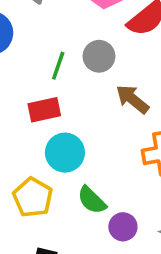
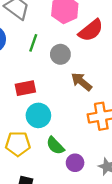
green line: (58, 66) -> (33, 43), moved
yellow pentagon: (33, 197) -> (18, 144), turned -30

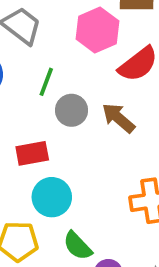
gray circle: (60, 54) -> (72, 110), moved
brown arrow: (82, 82) -> (118, 118), moved

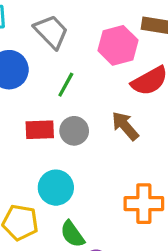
gray circle: (72, 110) -> (74, 131), moved
red rectangle: (32, 153) -> (40, 130), moved

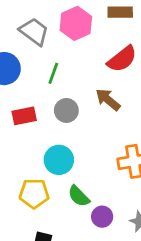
pink hexagon: (118, 45) -> (76, 23), moved
red rectangle: (40, 130) -> (24, 116), moved

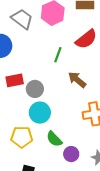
green line: (53, 73) -> (58, 55), moved
brown arrow: (108, 100) -> (77, 80), moved
gray circle: (66, 110) -> (35, 89), moved

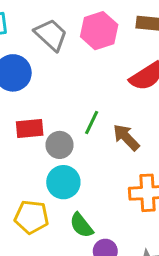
green line: (58, 55) -> (92, 123), moved

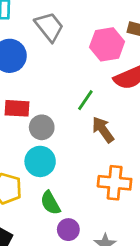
pink hexagon: (99, 31) -> (107, 44), moved
green line: (92, 123) -> (85, 100), moved

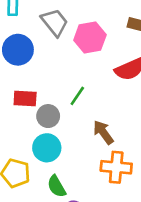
pink hexagon: (107, 44) -> (90, 38), moved
green line: (85, 100) -> (77, 96), moved
brown arrow: (103, 130) -> (103, 132), moved

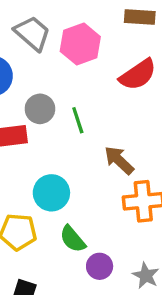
green line: (77, 96) -> (78, 120), turned -42
gray circle: (48, 116) -> (40, 109), moved

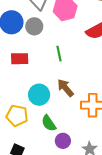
gray circle: (40, 109) -> (34, 26), moved
brown arrow: (119, 160) -> (65, 88), moved

